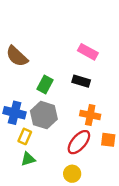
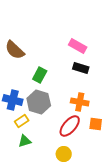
black rectangle: (81, 81) -> (81, 68), moved
yellow rectangle: (25, 136) -> (22, 121), turned 32

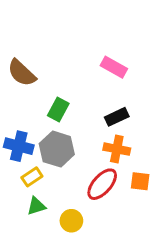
black rectangle: (81, 68) -> (117, 117), moved, turned -42
yellow circle: (64, 154) -> (71, 221), moved

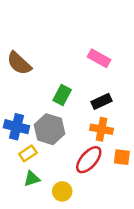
green rectangle: (58, 110) -> (62, 95), moved

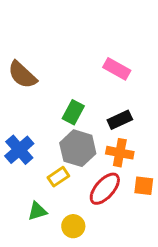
blue cross: (16, 127) -> (19, 150), turned 35
gray hexagon: (49, 129) -> (78, 148), moved
yellow rectangle: (28, 153) -> (58, 177), moved

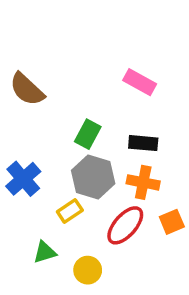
black rectangle: (120, 120) -> (143, 143), turned 30
orange square: (144, 186) -> (172, 222), turned -30

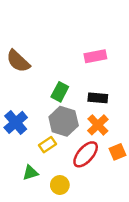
pink rectangle: (140, 82) -> (95, 56), turned -40
orange cross: (143, 182) -> (98, 125), turned 35

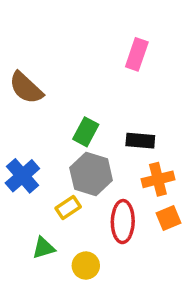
pink rectangle: (95, 56) -> (137, 54), moved, turned -60
orange cross: (98, 125) -> (158, 179), moved, turned 30
red ellipse: (86, 154) -> (123, 222), turned -40

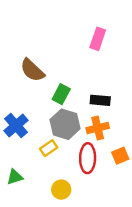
brown semicircle: (26, 88) -> (32, 70), moved
orange cross: (158, 179) -> (98, 128), moved
green triangle: (44, 248) -> (15, 177), moved

